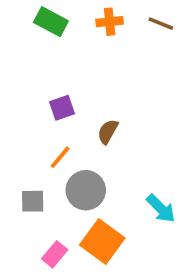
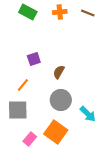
orange line: (60, 157) -> (23, 85), moved
gray circle: (86, 190) -> (61, 100), moved
gray square: (33, 201) -> (18, 110), size x1.5

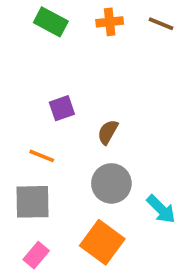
orange line: (23, 85) -> (42, 156), turned 72
pink rectangle: (30, 139) -> (36, 255), moved

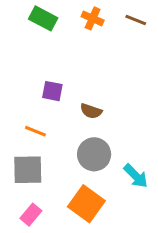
orange cross: (110, 22) -> (93, 18), turned 30
purple square: (62, 108) -> (52, 91), turned 30
brown semicircle: (108, 132) -> (91, 111), turned -100

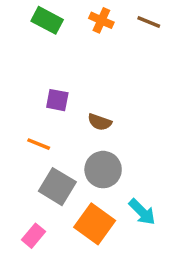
gray square: (28, 170) -> (57, 187), moved, turned 32
cyan arrow: (136, 176) -> (142, 212), moved

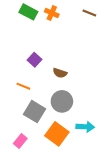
orange cross: (101, 20) -> (52, 13), moved
purple square: (57, 100) -> (34, 60), turned 32
cyan arrow: (142, 212) -> (85, 127), turned -42

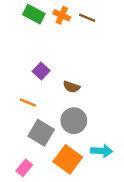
brown line: (89, 13) -> (87, 18), moved

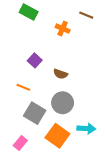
orange cross: (62, 15) -> (63, 29), moved
brown line: (87, 18) -> (86, 15), moved

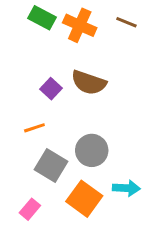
orange cross: (63, 29) -> (80, 25), moved, size x1.5
brown semicircle: (61, 74) -> (89, 83), moved, size x1.6
orange line: (23, 87) -> (34, 128), turned -40

